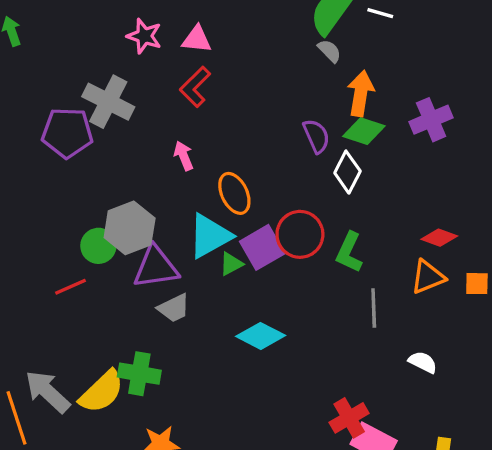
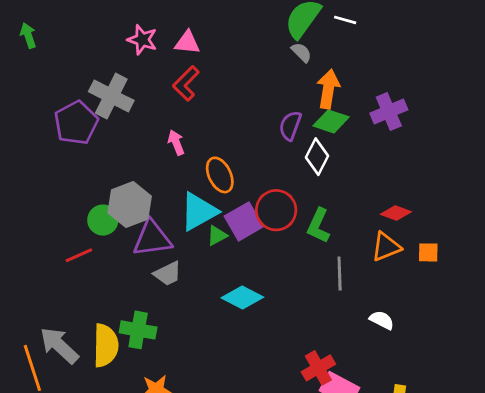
purple pentagon: (67, 133) -> (76, 123), turned -30
purple semicircle: (316, 136) -> (290, 126), turned -136
yellow semicircle: (102, 392) -> (106, 345), turned -45

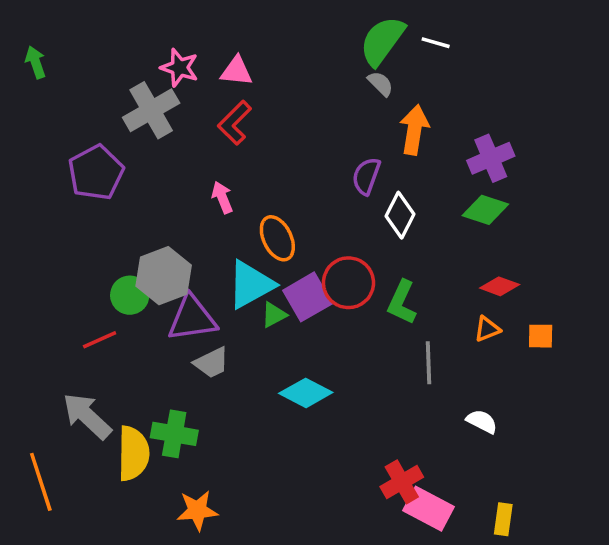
gray cross: (111, 96) -> (151, 110), moved, turned 33
green diamond: (331, 121) -> (485, 210), moved
orange triangle: (386, 247) -> (487, 329), size x0.7
gray arrow: (59, 345) -> (87, 416), moved

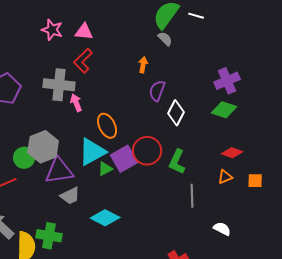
gray cross: (151, 110) -> (59, 85), moved, turned 36
orange arrow: (414, 130) -> (143, 65), moved, size x0.6
cyan diamond: (306, 393) -> (105, 218), moved

